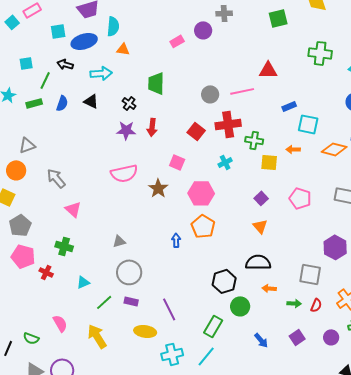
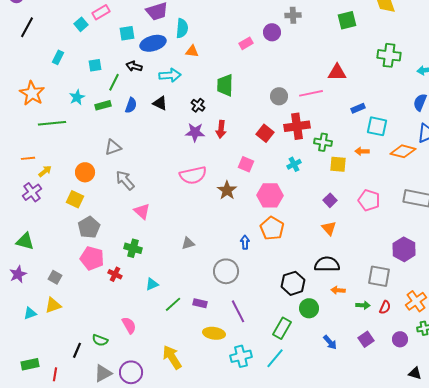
gray triangle: (27, 145) -> (113, 147), moved
gray circle: (129, 272) -> (226, 271), moved
yellow arrow: (97, 336) -> (172, 357), moved

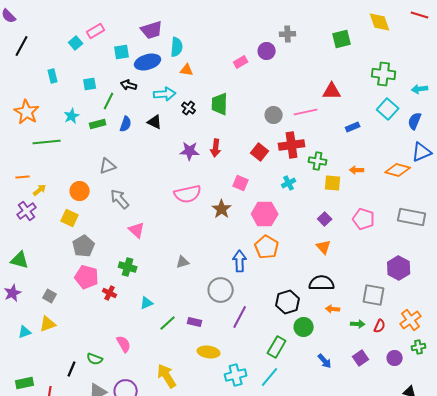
cyan rectangle: (58, 57) -> (53, 76), turned -40
black cross: (198, 105) -> (189, 108), moved
cyan square: (377, 126) -> (388, 109), moved, turned 30
blue arrow: (245, 242) -> (240, 261), size x1.5
purple line: (238, 311) -> (240, 317), moved, turned 55

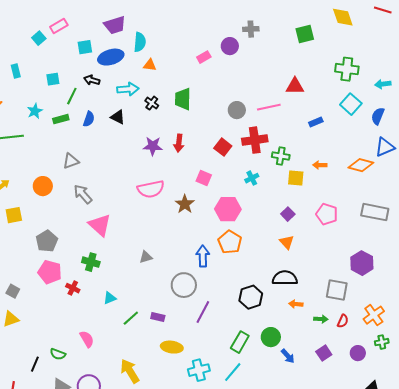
yellow square: (70, 218) -> (14, 215), moved, turned -36
pink triangle: (137, 230) -> (100, 225), size x1.4
green circle: (304, 327) -> (271, 337), moved

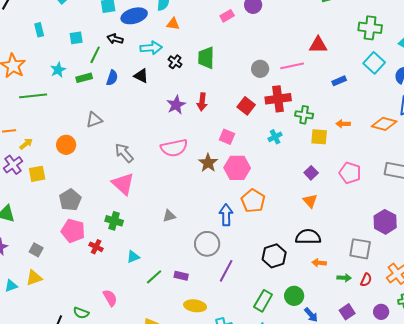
purple star: (153, 146) -> (176, 105), turned -30
gray arrow: (83, 194) -> (124, 153), moved
pink hexagon: (228, 209) -> (237, 168), moved

